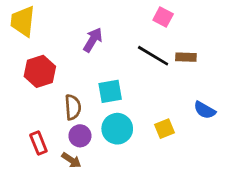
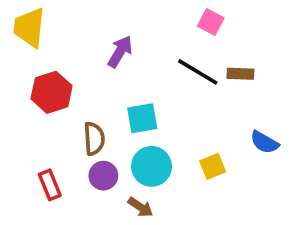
brown arrow: (71, 160) -> (140, 207), moved

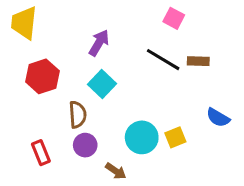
cyan square: (142, 118) -> (102, 84), moved, turned -36
cyan circle: (152, 166) -> (142, 137), moved

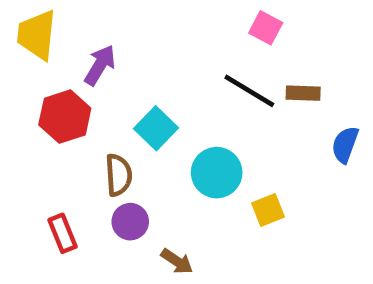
purple arrow: (99, 43) -> (100, 65), moved
blue semicircle: (218, 118) -> (345, 145), moved, turned 80
cyan circle: (142, 137) -> (217, 173), moved

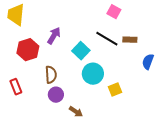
purple arrow: (100, 65) -> (54, 36), moved
cyan square: (156, 128) -> (81, 51), moved
red rectangle: (63, 233) -> (16, 87), moved

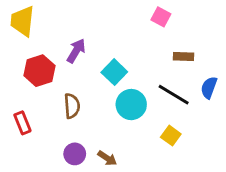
black line: (107, 39) -> (174, 95), moved
yellow square: (115, 90) -> (171, 136), moved, turned -32
purple circle: (56, 95) -> (75, 154), moved

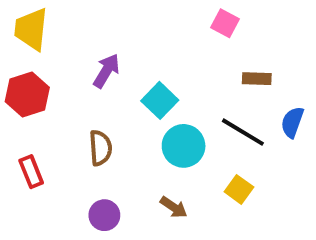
red hexagon: (39, 71) -> (27, 94), moved
brown arrow: (107, 158) -> (174, 207), moved

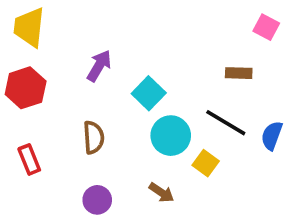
pink square: (225, 23) -> (266, 27), moved
blue semicircle: (292, 122) -> (272, 136), moved
yellow square: (239, 189) -> (206, 163), moved

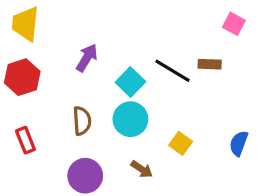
black line: (226, 123) -> (172, 71), moved
cyan circle: (171, 136) -> (130, 119), moved
blue semicircle: (272, 136) -> (239, 143), moved
purple circle: (97, 200) -> (85, 176), size x1.4

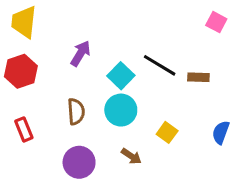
brown rectangle: (210, 64) -> (198, 77), moved

